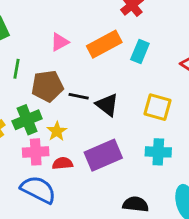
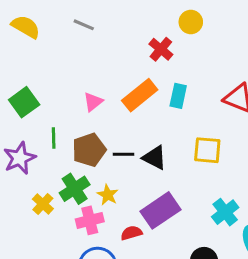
cyan cross: (158, 152) -> (225, 212), moved, turned -30
red semicircle: (63, 163) -> (131, 233), moved

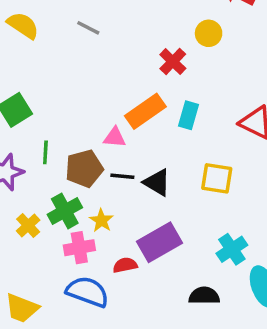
pink triangle: (93, 102) -> (115, 137), moved, turned 40

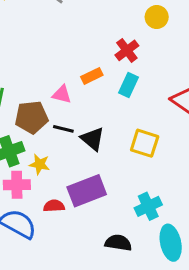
red cross: (173, 61) -> (127, 50), moved
orange rectangle: (145, 111) -> (92, 76), size x0.6
yellow star: (101, 220) -> (40, 164), turned -30

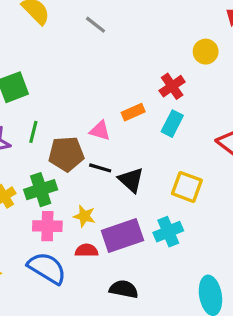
yellow star: (40, 164) -> (84, 216), moved
cyan cross: (148, 206) -> (168, 232), moved
black semicircle: (118, 243) -> (124, 289), moved

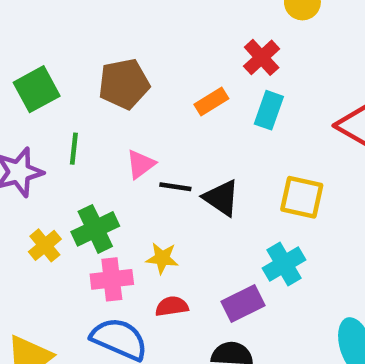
pink triangle: (100, 131) -> (141, 164), moved, turned -45
brown pentagon: (66, 154) -> (124, 84), moved
purple rectangle: (122, 236) -> (243, 303), moved, size x0.7

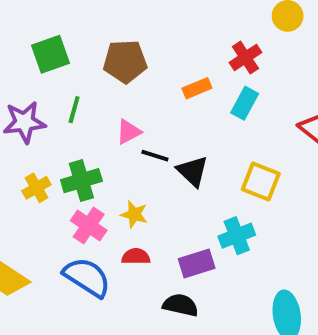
pink cross: (112, 279) -> (89, 226), turned 32

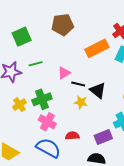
brown pentagon: (125, 61) -> (63, 25), moved
orange rectangle: (197, 88) -> (97, 48), size x1.6
green line: (74, 110) -> (36, 64), turned 64
yellow star: (134, 214) -> (81, 102), moved

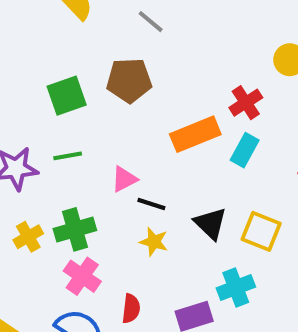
green square: (22, 37) -> (67, 96), moved
black triangle: (98, 90) -> (211, 224), moved
red semicircle: (72, 136) -> (131, 309), turned 96

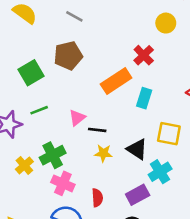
cyan rectangle: (245, 150) -> (144, 98), moved
black triangle: (211, 224) -> (137, 149), moved

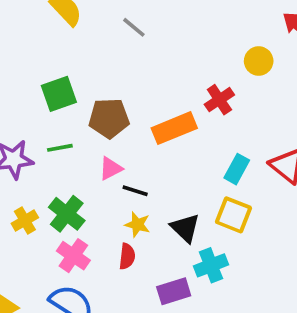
brown pentagon: (68, 56) -> (109, 118), moved
cyan rectangle: (144, 98) -> (237, 169), moved
green cross: (53, 155) -> (67, 214), turned -35
red semicircle: (97, 198) -> (127, 256), moved

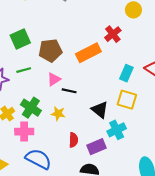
yellow star: (137, 225) -> (58, 114), moved
pink cross: (73, 256) -> (24, 132), moved, turned -30
red semicircle: (127, 256) -> (73, 140), moved

